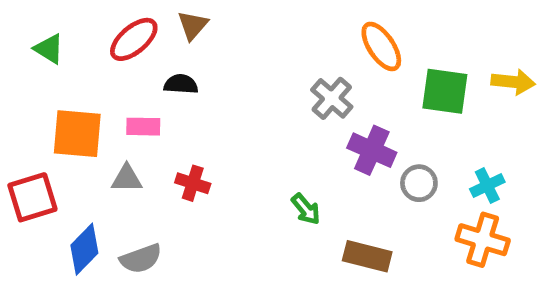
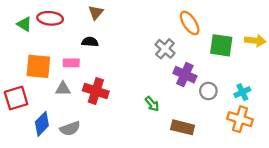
red ellipse: (134, 39) -> (50, 18), moved, turned 45
red cross: (193, 183) -> (96, 91), size x1.5

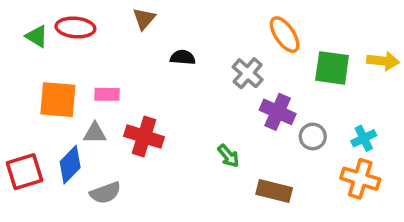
black semicircle: (90, 42) -> (183, 57), moved
red square: (16, 98) -> (24, 172), moved
blue diamond: (42, 124) -> (70, 165), moved

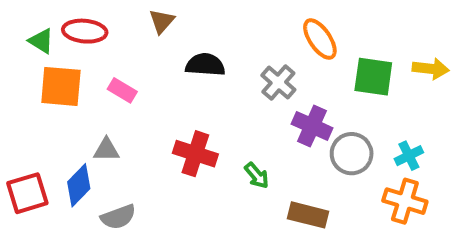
black semicircle: (183, 57) -> (205, 65), size x1.4
pink rectangle: (107, 94) -> (122, 90), moved, turned 30
orange square: (58, 100) -> (61, 86), moved
red cross: (144, 136) -> (195, 154), moved
gray circle: (313, 136) -> (352, 154), size x1.4

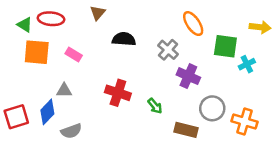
yellow arrow: (431, 69) -> (260, 27), moved
gray circle: (352, 154) -> (212, 108), moved
cyan cross: (409, 156) -> (247, 64), moved

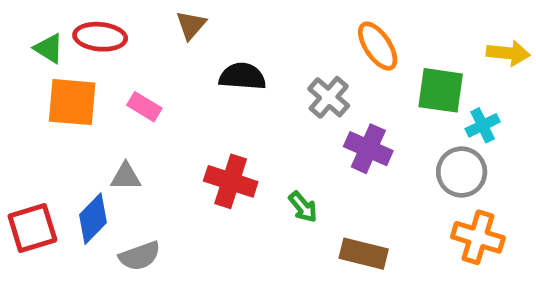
gray circle: (212, 108) -> (462, 172), moved

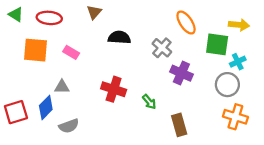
green triangle: (49, 48) -> (16, 14), moved
yellow arrow: (508, 53) -> (239, 25), moved
brown rectangle: (364, 254) -> (179, 125), turned 60

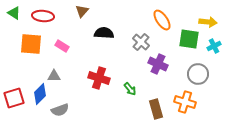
cyan cross: (238, 62) -> (214, 46), moved
orange cross: (235, 117) -> (185, 102), moved

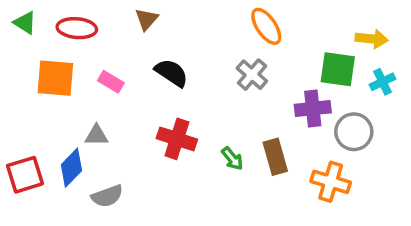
orange ellipse: (162, 20) -> (266, 26), moved
black semicircle: (104, 33) -> (172, 73), moved, turned 30
purple cross: (158, 64) -> (313, 109), moved, turned -30
brown rectangle: (156, 109) -> (275, 157), moved

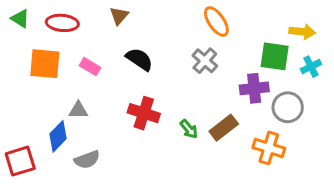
brown rectangle: (275, 157) -> (224, 128), turned 68
red square: (25, 175) -> (20, 161), moved

